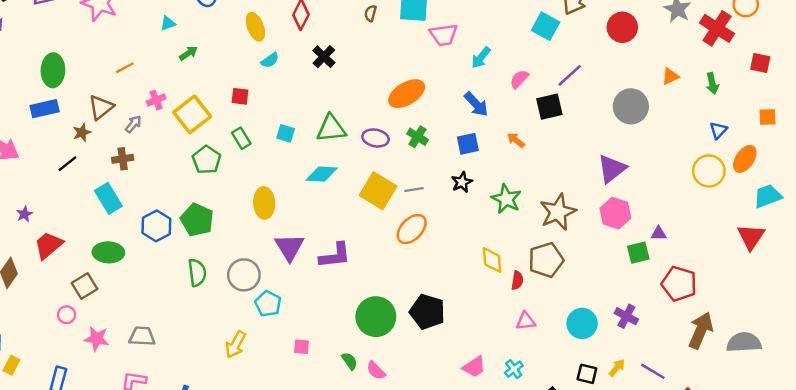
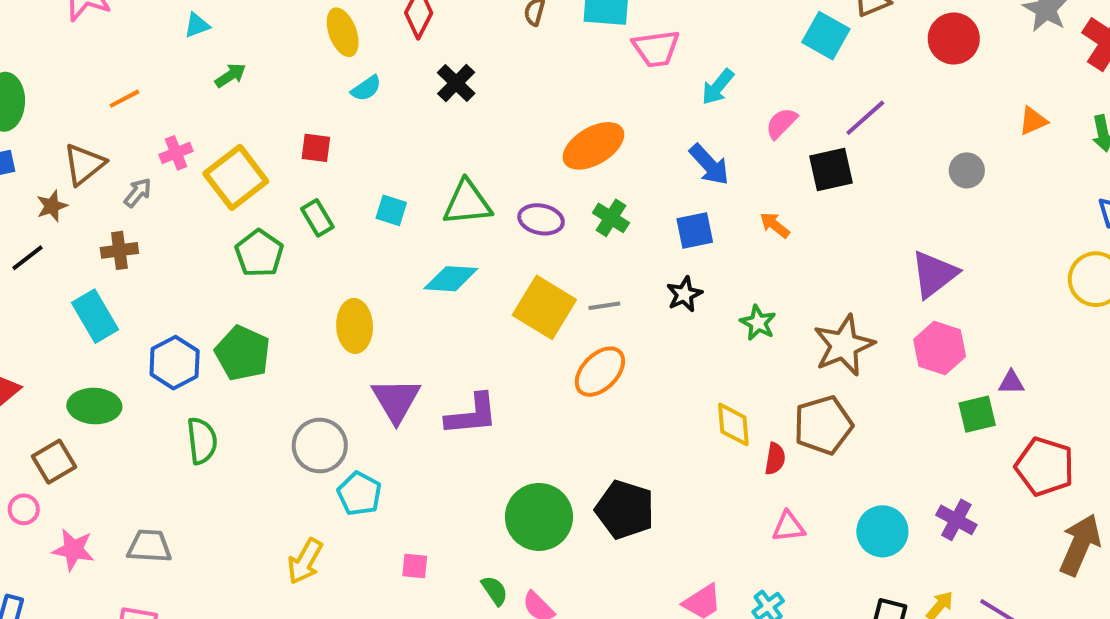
gray circle: (631, 106) -> (967, 170), size x0.6
green star: (506, 199) -> (758, 323), size x0.7
green semicircle: (197, 273) -> (202, 441), moved

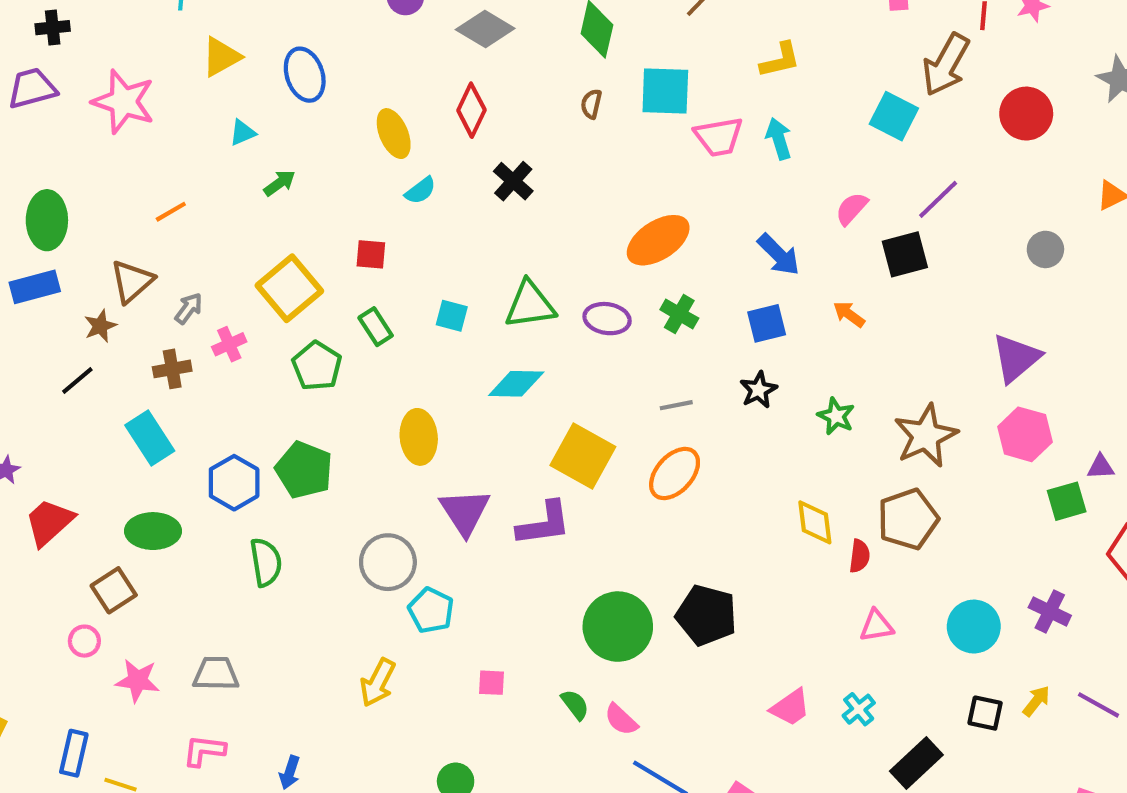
cyan arrow: (718, 87) -> (779, 139), moved, turned 126
pink cross: (176, 153) -> (229, 344), moved
yellow square: (544, 307) -> (583, 456), moved

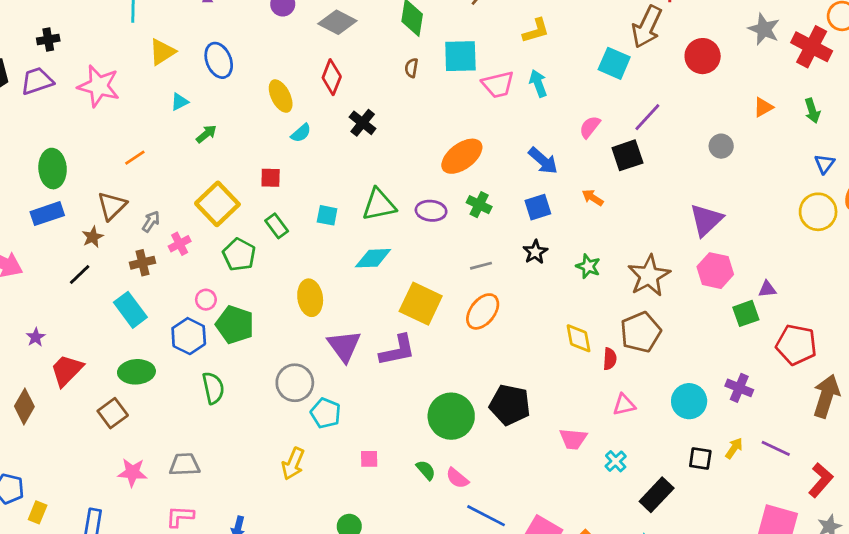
pink circle: (84, 641) -> (206, 300), moved
pink trapezoid: (790, 707) -> (573, 439), moved, turned 44

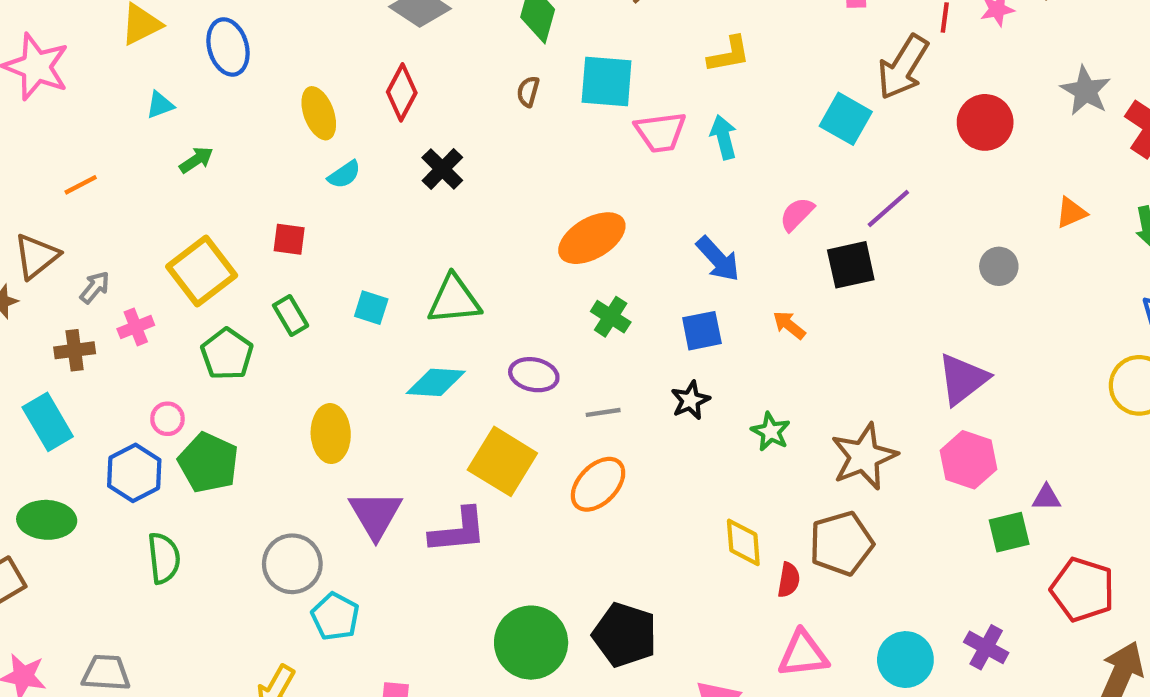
purple ellipse: (431, 211) -> (534, 375), moved
pink triangle: (624, 405) -> (803, 654), size x1.4

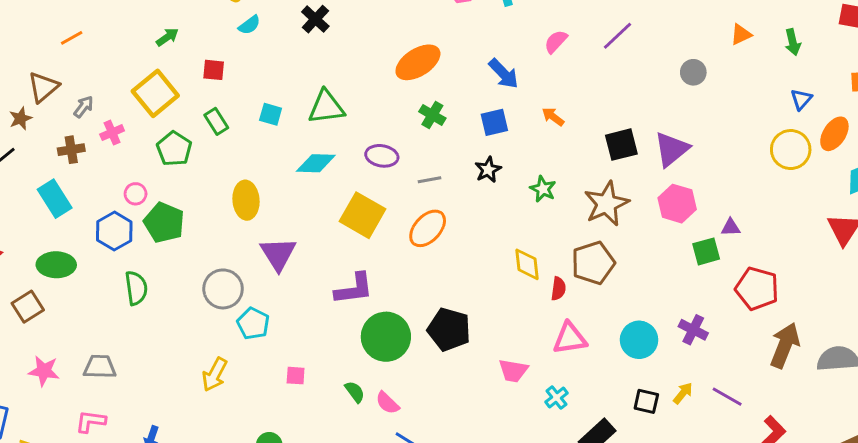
green arrow: (196, 160) -> (167, 37), moved
black square: (851, 265) -> (621, 145), moved
purple L-shape: (458, 531) -> (354, 289), moved

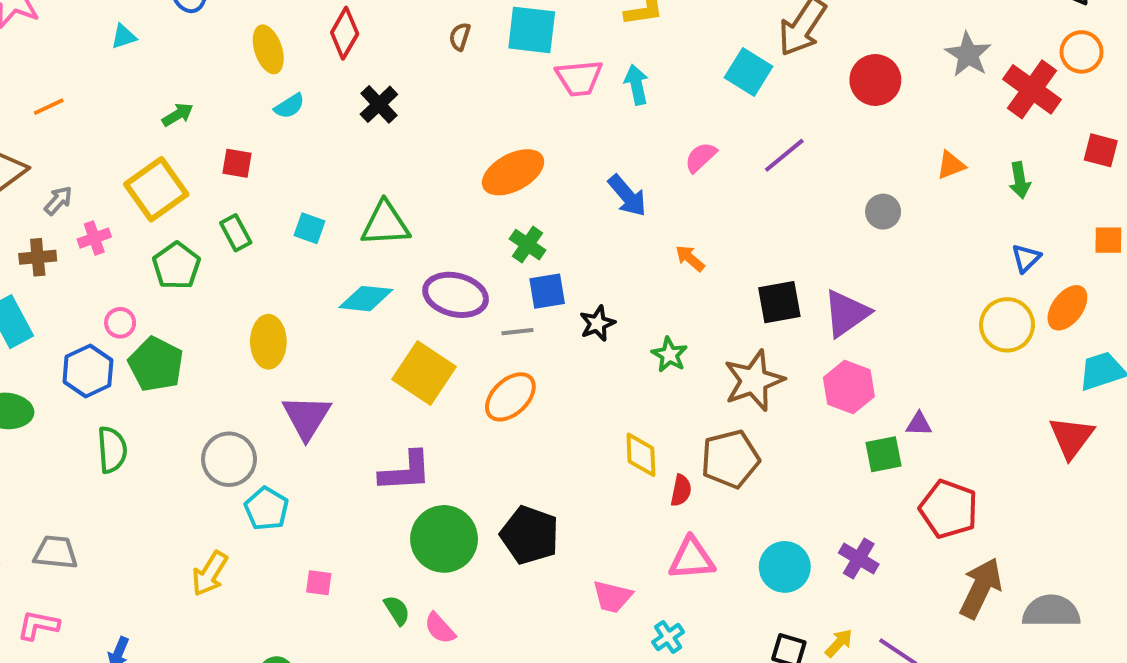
blue square: (494, 122) -> (547, 291), moved
purple ellipse: (382, 156) -> (456, 295), size x1.4

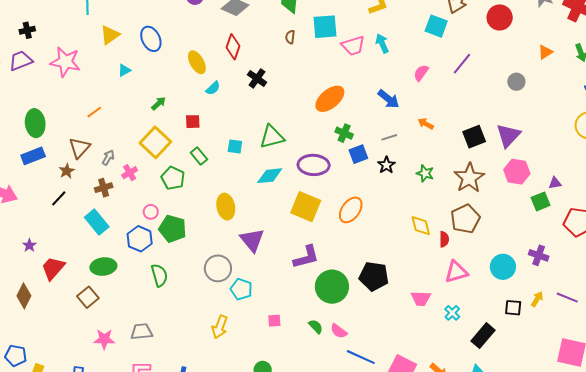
gray line: (517, 332) -> (389, 137), moved

